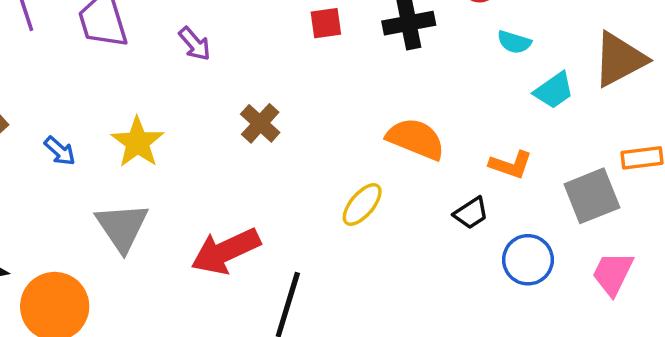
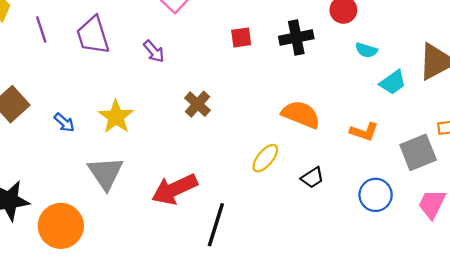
black trapezoid: (471, 213) -> (312, 178), moved

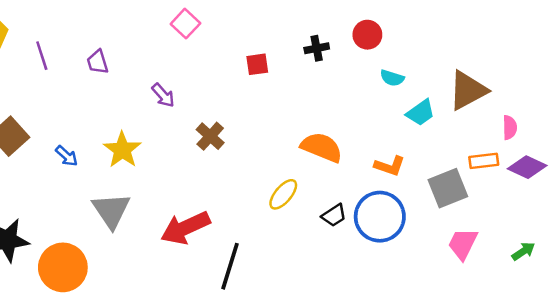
purple trapezoid: (93, 35) -> (98, 62), size x0.6
black cross: (296, 38) -> (317, 48), moved, size x0.7
purple arrow: (154, 51) -> (163, 95), moved
blue circle: (376, 195) -> (380, 217), moved, size x1.4

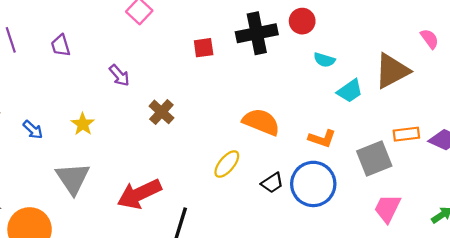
black cross: (317, 48) -> (257, 33), size x1.8
pink semicircle: (510, 128) -> (430, 39), moved, turned -35
yellow star: (122, 150) -> (83, 124), size x0.7

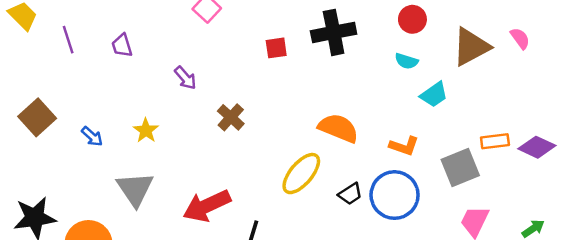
red circle: (302, 21) -> (412, 19), moved
brown triangle: (392, 71) -> (471, 47), moved
yellow ellipse: (227, 164) -> (301, 174), size x1.4

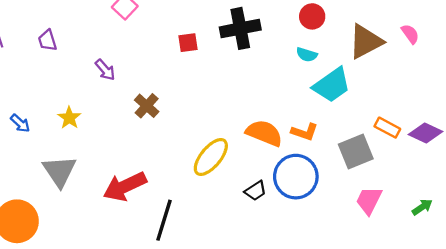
cyan trapezoid: (434, 95) -> (332, 85), size x1.5
orange semicircle: (338, 128) -> (264, 133), moved
orange rectangle: (495, 141) -> (387, 128), turned 35
black trapezoid: (350, 194) -> (256, 191), moved

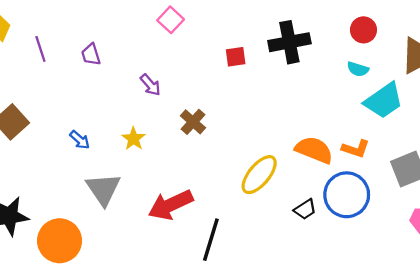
yellow star: (69, 118) -> (134, 139), moved
blue arrow: (20, 123) -> (80, 140), moved

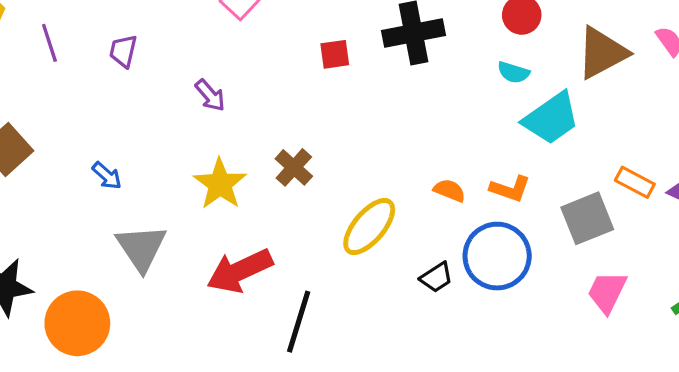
purple trapezoid: (91, 55) -> (123, 51), turned 30
brown cross: (193, 122) -> (294, 167), moved
yellow star: (134, 139) -> (220, 184), moved, size x1.5
orange semicircle: (314, 150) -> (450, 190), size x0.6

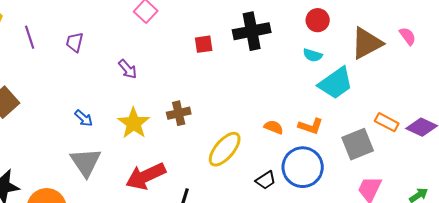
brown cross: (294, 167) -> (179, 113), turned 35
blue arrow: (107, 176) -> (84, 118), moved

